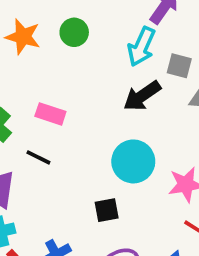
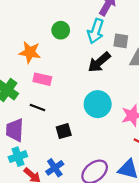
green circle: (74, 32) -> (61, 30), moved
orange star: (23, 37) -> (30, 52), moved
black square: (107, 210) -> (64, 131), moved

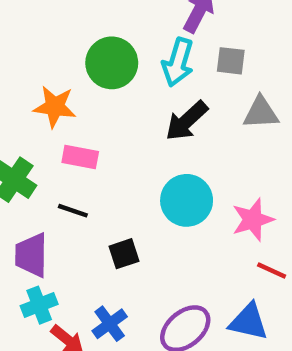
green circle: (61, 30) -> (112, 63), size x1.5
gray square: (121, 41) -> (231, 61), moved

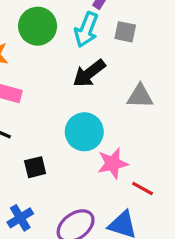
gray triangle: (261, 113) -> (140, 96), moved
pink star: (253, 220) -> (113, 163), moved

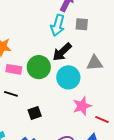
green circle: (38, 26) -> (39, 67), moved
cyan circle: (84, 132) -> (68, 77), moved

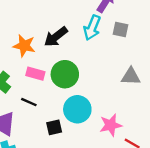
black arrow: (62, 52) -> (56, 37), moved
cyan circle: (68, 77) -> (77, 109), moved

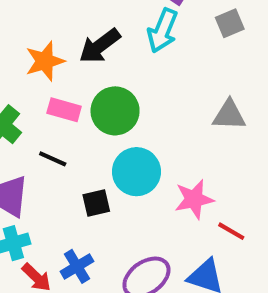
gray square: (120, 29) -> (230, 23), moved, turned -35
orange star: (24, 46) -> (45, 61), turned -30

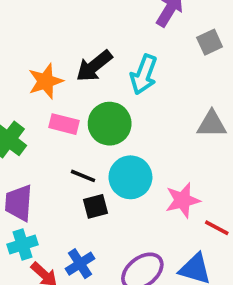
cyan arrow: (163, 31) -> (144, 75), moved
black line: (53, 159) -> (83, 176), moved

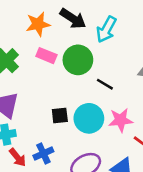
black arrow: (94, 66) -> (73, 19), turned -116
black line: (83, 176) -> (105, 84), moved
cyan circle: (130, 177) -> (89, 118), moved

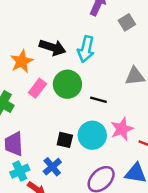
pink rectangle: (46, 56) -> (37, 88), turned -60
black square: (60, 116) -> (65, 140), turned 35
blue cross: (43, 154) -> (52, 167), moved

